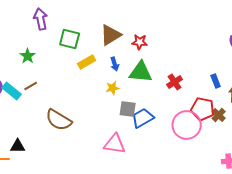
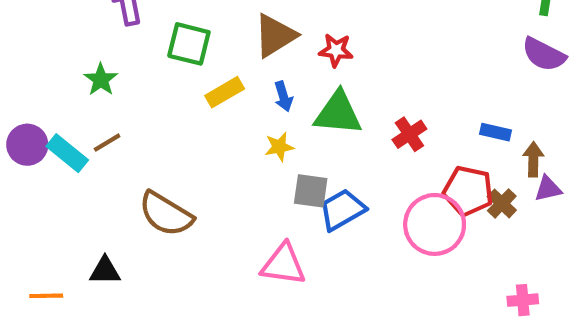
blue rectangle: (216, 81) -> (495, 132), turned -56
black triangle: (18, 146) -> (105, 271), moved

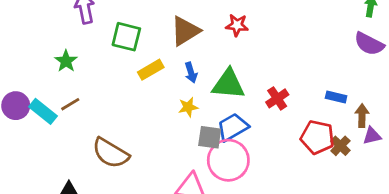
red star: (336, 50) -> (237, 25), moved
blue trapezoid: (342, 210) -> (233, 127), moved
pink circle: (435, 224) -> (228, 160), moved

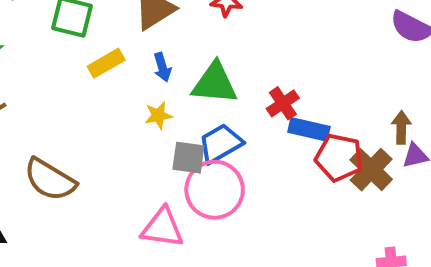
blue rectangle: (336, 97) -> (309, 129), moved, size x1.4
brown cross: (340, 146) -> (371, 170), size x1.5

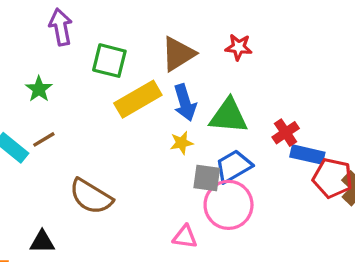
yellow rectangle: (106, 63) -> (138, 99), size x1.5
blue arrow: (162, 67) -> (185, 103), size x1.5
pink triangle: (162, 228) -> (185, 237), size x0.7

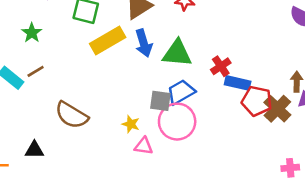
yellow star: (182, 143) -> (131, 124), moved, turned 30

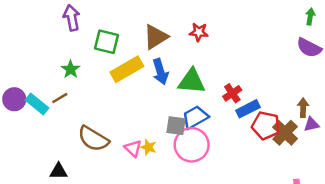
green star: (32, 33) -> (71, 69), moved
blue rectangle: (238, 83) -> (248, 109), turned -40
pink triangle: (144, 146) -> (133, 148), moved, turned 36

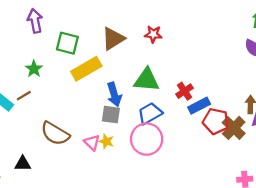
blue arrow: (160, 72) -> (114, 94), moved
gray square: (176, 126) -> (111, 115), moved

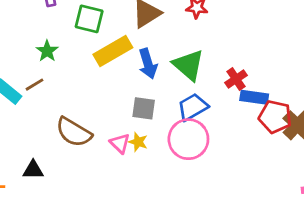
green triangle: (147, 80) -> (188, 65), turned 36
blue arrow: (114, 94) -> (148, 64), moved
blue rectangle: (199, 106) -> (254, 97), turned 35

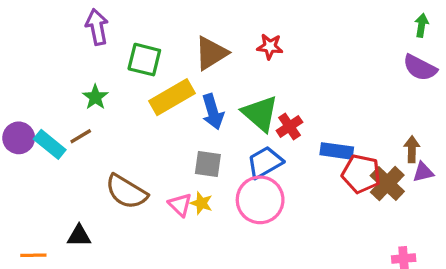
red cross: (236, 79) -> (289, 126), moved

